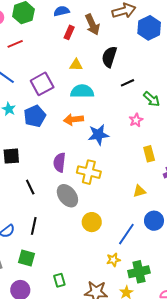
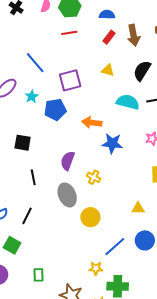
red line: (15, 44) -> (69, 33), moved
cyan semicircle: (82, 91) -> (128, 102), moved
yellow cross: (89, 172) -> (94, 177), size x0.6
yellow circle: (92, 222) -> (90, 217), moved

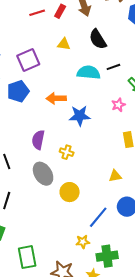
red line: (69, 33) -> (37, 13), moved
black semicircle: (142, 71) -> (98, 39), turned -55
green rectangle: (38, 275) -> (27, 257), size x1.6

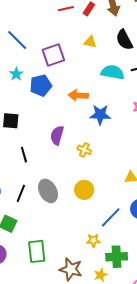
gray ellipse: (43, 174) -> (48, 191), moved

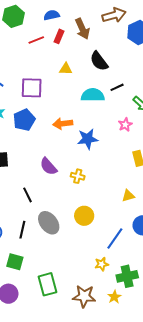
purple square: (53, 55) -> (32, 88), turned 30
purple semicircle: (57, 135) -> (48, 166), turned -48
black line: (24, 155) -> (27, 195), moved

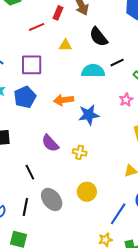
red line: (36, 40) -> (37, 27), moved

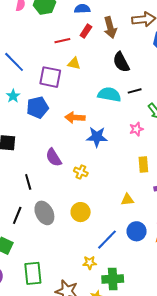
yellow triangle: (65, 45) -> (74, 63), moved

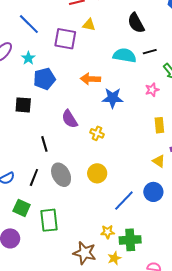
blue pentagon: (37, 107) -> (44, 79), moved
yellow triangle: (127, 200) -> (159, 161), moved, turned 40
yellow star: (90, 263) -> (108, 232), moved
green rectangle: (33, 273) -> (49, 220), moved

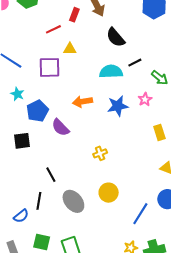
blue star: (113, 98) -> (118, 106), moved
purple semicircle: (70, 119) -> (60, 127), moved
yellow cross: (97, 133) -> (100, 153), turned -32
black line: (34, 177) -> (39, 201), moved

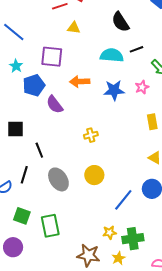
purple square: (50, 67) -> (52, 57), moved
black square: (22, 141) -> (15, 129), moved

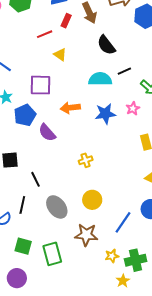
yellow triangle: (74, 28) -> (60, 55), turned 32
brown star: (88, 255) -> (86, 235), moved

